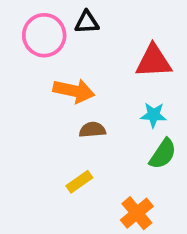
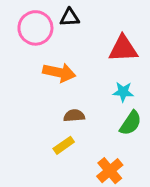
brown semicircle: (92, 130) -> (74, 116), moved

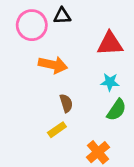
brown semicircle: (74, 116) -> (66, 103), turned 78

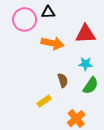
orange arrow: (53, 65) -> (52, 43), moved
brown semicircle: (66, 103) -> (63, 80), moved

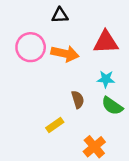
pink circle: (25, 19) -> (31, 47), moved
green semicircle: (91, 86) -> (112, 106), turned 90

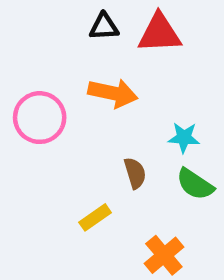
red triangle: (106, 42) -> (159, 33), moved
pink circle: (31, 47) -> (40, 118), moved

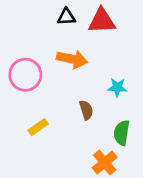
green semicircle: (195, 184) -> (122, 133), moved, turned 65
yellow rectangle: (95, 217) -> (38, 127), moved

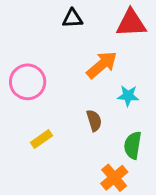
red triangle: (102, 21) -> (131, 23), moved
orange arrow: (72, 59) -> (102, 65), moved, turned -52

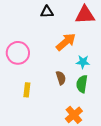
yellow rectangle: (41, 139) -> (27, 90), turned -48
green semicircle: (133, 145) -> (82, 84), moved

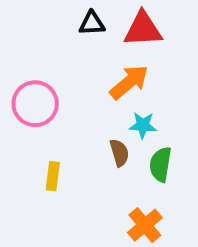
red triangle: (85, 15) -> (143, 29), moved
cyan star: (83, 62) -> (143, 125), moved

